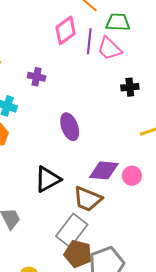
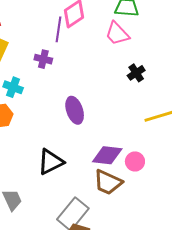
purple line: (89, 41) -> (58, 29), moved
black cross: (130, 87) -> (136, 73), turned -30
brown trapezoid: (88, 199) -> (108, 182), moved

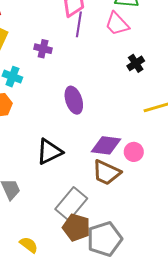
purple line: (58, 29) -> (79, 24), moved

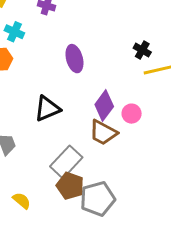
black cross: (136, 63) -> (142, 50), moved, turned -30
purple diamond: (106, 145) -> (104, 106), turned -64

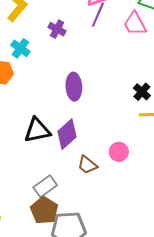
purple diamond: (104, 106) -> (67, 134), moved
brown trapezoid: (103, 133) -> (87, 165), size x0.7
gray rectangle: (66, 162) -> (45, 186), size x0.7

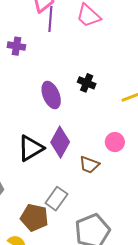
black cross: (142, 92) -> (87, 83), moved
brown pentagon: (44, 210) -> (34, 218), moved

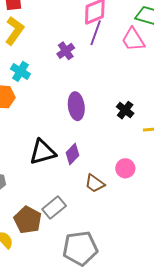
purple cross: (16, 46) -> (66, 51), moved, turned 30
black cross: (87, 83) -> (125, 110), moved
purple diamond: (60, 142) -> (73, 154), size x0.7

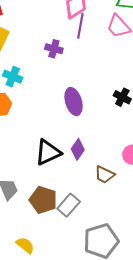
purple cross: (66, 51) -> (54, 49), turned -30
brown pentagon: (28, 220) -> (43, 200), moved

